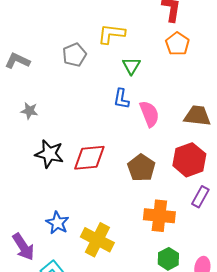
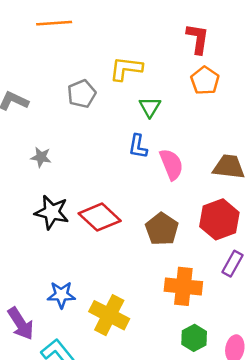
gray star: (29, 111) -> (41, 157), moved
red diamond: (89, 158) -> (100, 217), turned 48
blue star: (57, 223) -> (61, 295), turned -30

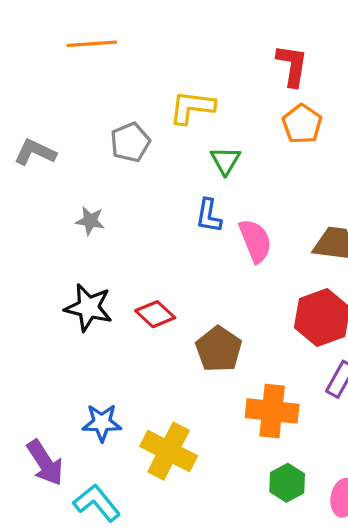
gray star: (41, 157) -> (90, 221), moved
red diamond: (100, 217) -> (155, 314), size x0.7
brown pentagon: (162, 229) -> (219, 349), moved

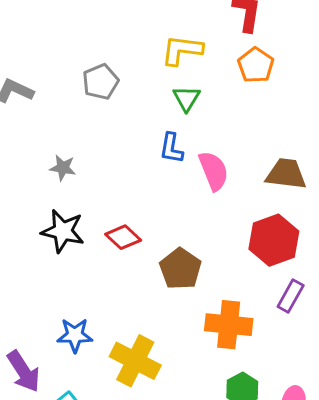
yellow L-shape: (192, 107) -> (182, 50), moved
gray star: (90, 221) -> (63, 168), moved

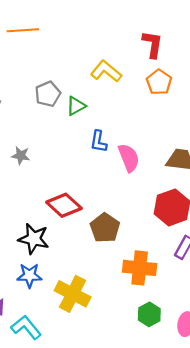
yellow L-shape: (182, 50) -> (106, 71), turned 32
green triangle: (186, 98) -> (76, 106), moved, turned 30
black star: (63, 231) -> (34, 239), moved
red diamond: (123, 237) -> (64, 205), size x1.4

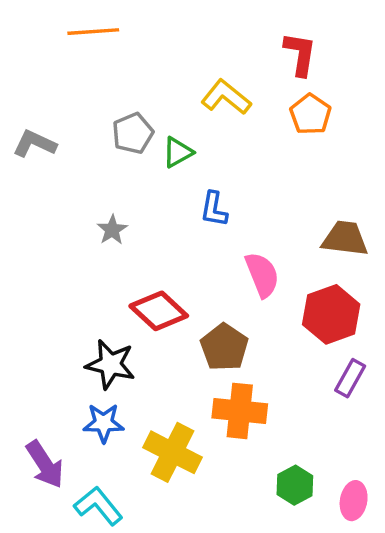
gray star: (21, 156) -> (112, 230), moved, turned 30
pink semicircle: (129, 158) -> (262, 275), moved
orange cross: (140, 268) -> (240, 411), moved

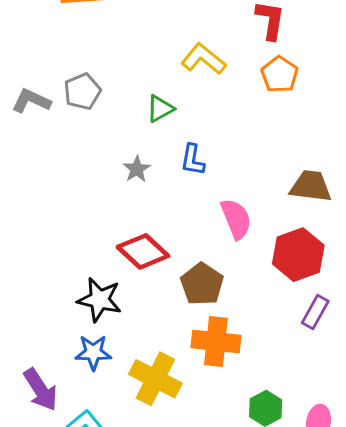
gray pentagon: (133, 133) -> (82, 92), moved
gray star: (112, 230) -> (137, 169), moved

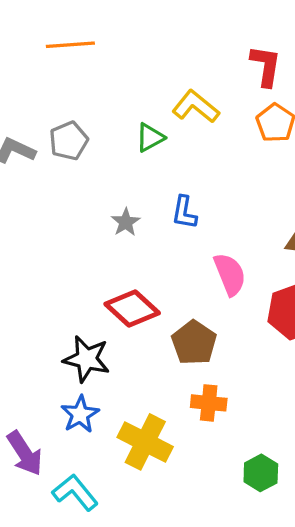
green triangle: (160, 109) -> (150, 138), moved
orange cross: (216, 342) -> (209, 403), size x0.7
blue star: (93, 352) -> (80, 414), turned -30

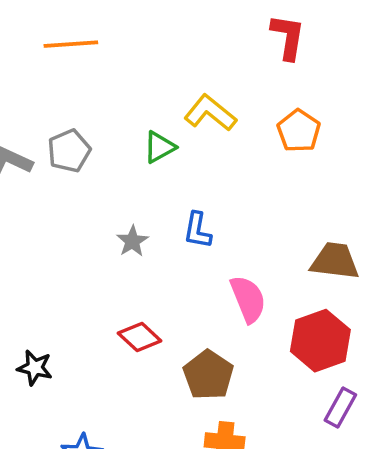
red L-shape: (266, 66) -> (288, 37), moved
red diamond: (132, 308) -> (140, 337), size x0.7
black star: (87, 359) -> (35, 368), moved, size x0.7

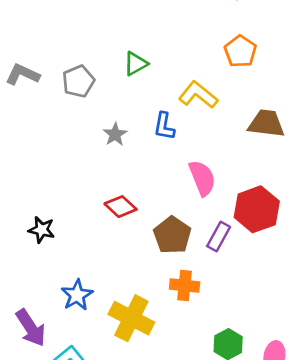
yellow L-shape: (210, 113) -> (198, 95), moved
gray pentagon: (69, 151) -> (78, 81), moved
brown trapezoid: (335, 261) -> (266, 124), moved
purple rectangle: (340, 408) -> (219, 237), moved

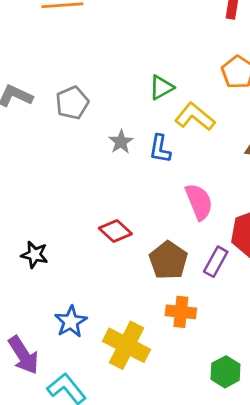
green triangle: (136, 64) -> (161, 87), moved
gray star: (115, 134) -> (121, 142), moved

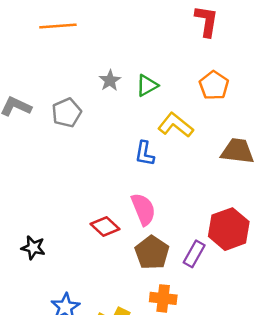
green triangle: (161, 87) -> (147, 85), moved
gray star: (121, 142) -> (110, 80), moved
pink semicircle: (199, 202) -> (143, 209), moved

